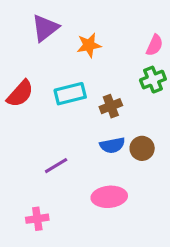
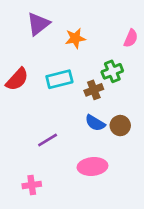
green cross: (153, 80) -> (112, 71), moved
blue semicircle: (112, 145) -> (95, 123), turned 42

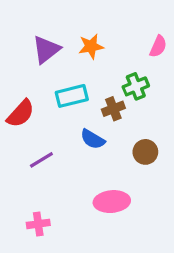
purple triangle: (38, 24) -> (46, 50), moved
red semicircle: (17, 79) -> (21, 114), moved
blue semicircle: (95, 123) -> (93, 139), moved
purple line: (48, 140) -> (41, 160), moved

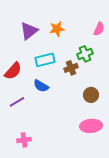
blue semicircle: (93, 139) -> (41, 86), moved
purple line: (41, 160) -> (17, 102), moved
pink ellipse: (112, 202) -> (91, 126), moved

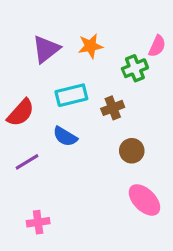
green cross: (85, 54) -> (135, 68), moved
brown circle: (91, 95) -> (132, 151), moved
pink ellipse: (91, 126) -> (144, 200), turned 50

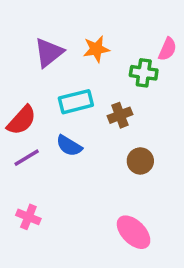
green cross: (135, 68) -> (144, 73), turned 30
purple line: (27, 162) -> (27, 158), moved
pink ellipse: (144, 200) -> (134, 232), moved
pink cross: (38, 222) -> (28, 217), moved, turned 30

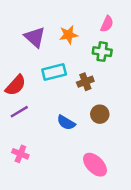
pink semicircle: (167, 49) -> (107, 24), moved
purple triangle: (49, 52) -> (35, 37), turned -40
blue semicircle: (69, 146) -> (66, 123), moved

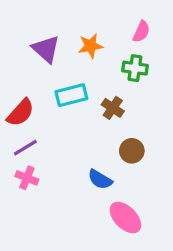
brown cross: (85, 82) -> (113, 108), turned -35
blue semicircle: (66, 123) -> (100, 179), moved
pink cross: (20, 154) -> (27, 178), moved

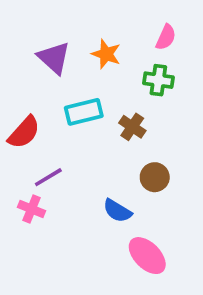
orange star: (90, 46) -> (106, 54), turned 30
purple line: (25, 148) -> (48, 177), moved

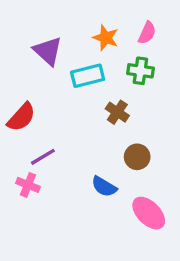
orange star: (106, 54) -> (106, 38), moved
cyan rectangle: (84, 112) -> (88, 76), moved
pink ellipse: (147, 256) -> (149, 213), moved

